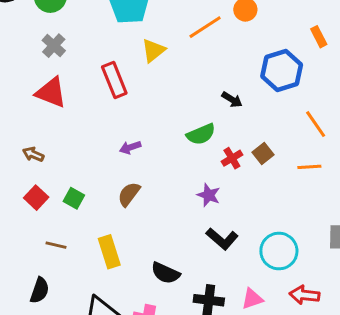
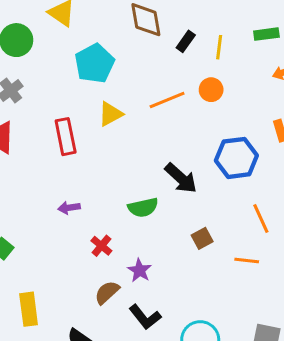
black arrow: (232, 100) -> (181, 178), size x1.6
red cross: (232, 158) -> (101, 246), moved, turned -30
brown semicircle: (129, 194) -> (107, 292), moved

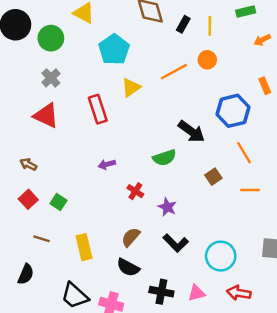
orange line: (261, 218) -> (244, 153), moved
brown semicircle: (107, 292) -> (131, 237), moved

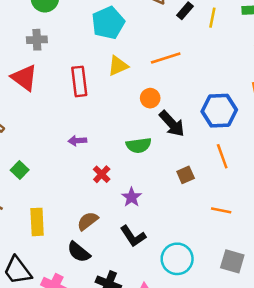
orange circle: (207, 60) -> (150, 98), moved
gray cross: (51, 78) -> (37, 40), turned 30
orange line: (250, 190) -> (221, 210), moved

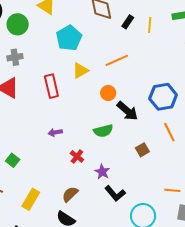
orange line: (221, 210) -> (172, 190), moved
yellow rectangle: (37, 222) -> (31, 199), turned 40
black L-shape: (133, 236) -> (115, 193), moved

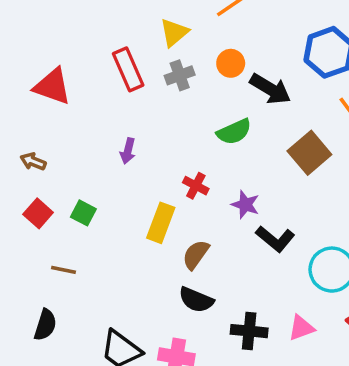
gray cross: (15, 57) -> (180, 75), moved
purple arrow: (55, 132) -> (128, 151), moved, turned -56
brown square: (142, 150) -> (309, 153), size x1.6
yellow rectangle: (31, 199) -> (161, 223), moved

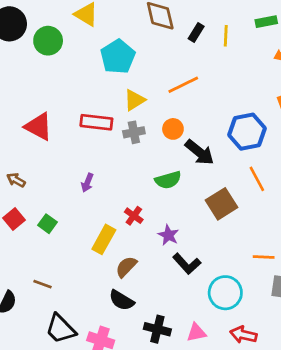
red rectangle: (128, 69) -> (96, 122), turned -68
brown line: (64, 270) -> (42, 284), moved

